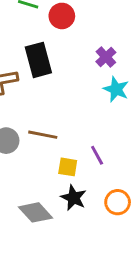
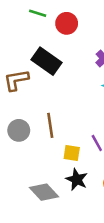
black rectangle: (38, 60) -> (46, 61), turned -40
brown line: (43, 135) -> (50, 125), turned 70

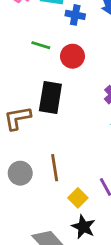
black rectangle: (46, 61) -> (50, 97), turned 64
yellow square: (72, 153) -> (78, 198), turned 36

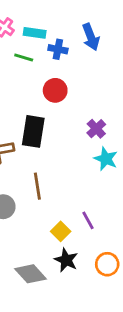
green line: (41, 45) -> (24, 57), moved
brown line: (55, 168) -> (37, 186), moved

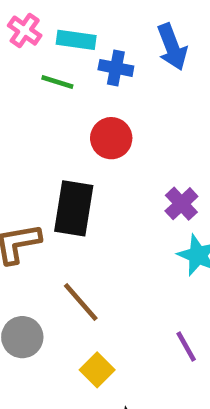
brown line: (37, 186) -> (81, 302), turned -32
purple line: (88, 220) -> (186, 346), moved
yellow square: (61, 231) -> (97, 370), moved

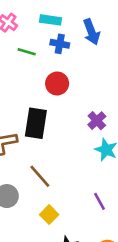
cyan rectangle: (76, 40) -> (50, 20), moved

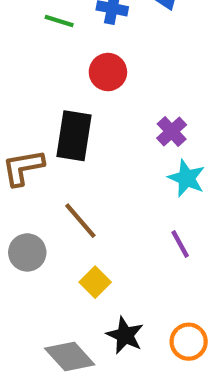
purple line: (99, 201) -> (180, 244), moved

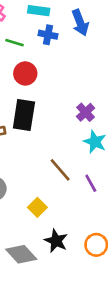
red circle: (108, 72) -> (25, 73), moved
brown line: (80, 221) -> (60, 170), moved

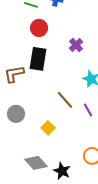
purple cross: (86, 112) -> (76, 45), moved
black star: (56, 241) -> (62, 171), moved

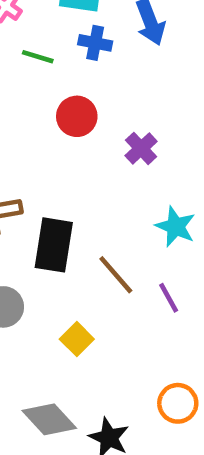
red circle: (39, 28) -> (77, 116), moved
black rectangle: (38, 59) -> (54, 245), moved

